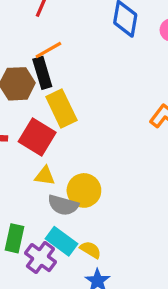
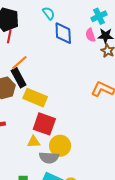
yellow rectangle: (61, 109) -> (35, 98), turned -30
red square: (37, 137) -> (44, 124), moved

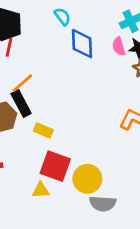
yellow rectangle: (35, 98) -> (43, 130), size x0.6
yellow circle: (60, 146) -> (87, 179), moved
gray semicircle: (49, 158) -> (103, 204), moved

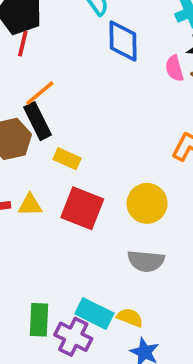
pink semicircle: (119, 46) -> (174, 68), moved
yellow circle: (87, 179) -> (147, 203), moved
yellow triangle: (41, 190) -> (30, 205), moved

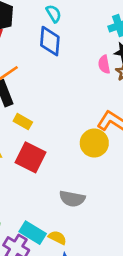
blue diamond: (123, 41) -> (50, 41), moved
yellow circle: (147, 203) -> (94, 143), moved

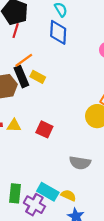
yellow rectangle: (23, 122) -> (38, 77), moved
red square: (30, 157) -> (44, 129), size x0.7

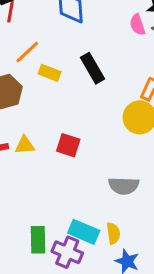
black rectangle: (21, 77) -> (93, 68), moved
yellow semicircle: (68, 195) -> (113, 233), turned 64

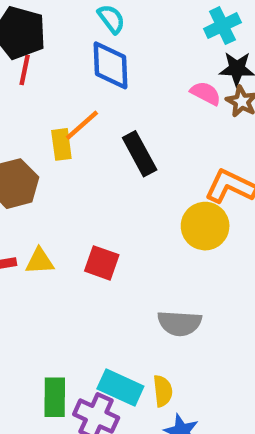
pink semicircle: (137, 25) -> (206, 93), turned 135
orange line: (27, 52) -> (82, 125), moved
yellow rectangle: (50, 73) -> (61, 144), moved, turned 60

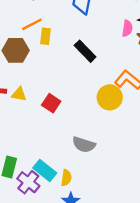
pink semicircle: (206, 93) -> (127, 28), turned 56
orange line: (82, 125) -> (32, 24), moved
black rectangle: (140, 154) -> (85, 51), turned -30

